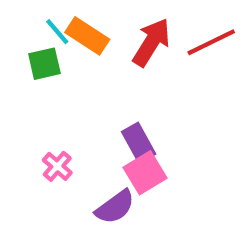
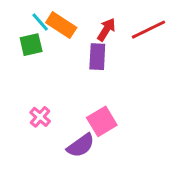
red arrow: (151, 42) -> (106, 30), size x0.7
purple rectangle: (139, 143) -> (97, 57), moved, turned 32

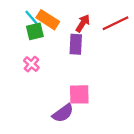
green square: (31, 45) -> (35, 31), moved
pink cross: (40, 117) -> (31, 64), moved
pink square: (102, 121) -> (79, 94), turned 30

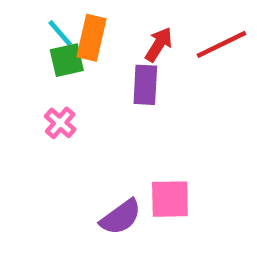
orange rectangle: (48, 20) -> (92, 38), turned 70
pink square: (79, 94) -> (170, 199), moved

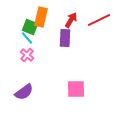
cyan line: (60, 33) -> (27, 38), moved
green square: (67, 60) -> (30, 27), turned 35
purple semicircle: (121, 217) -> (24, 92), moved

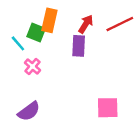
cyan line: (27, 38) -> (18, 43), moved
pink square: (76, 89) -> (108, 108), moved

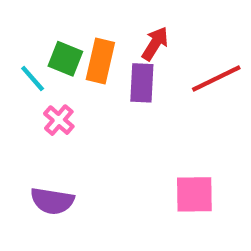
orange rectangle: (49, 20) -> (100, 61), moved
red line: (120, 24) -> (216, 78), moved
purple semicircle: (29, 111) -> (52, 201), turned 45

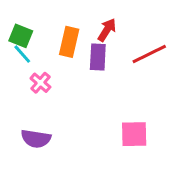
green square: (65, 59) -> (21, 36), moved

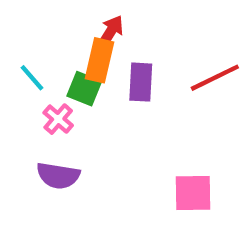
red arrow: (107, 30) -> (110, 32), moved
green square: (21, 36) -> (84, 89), moved
purple semicircle: (36, 139) -> (58, 176), moved

